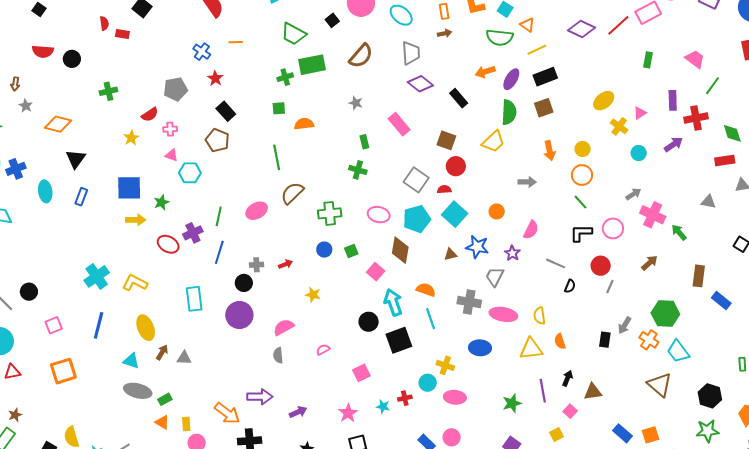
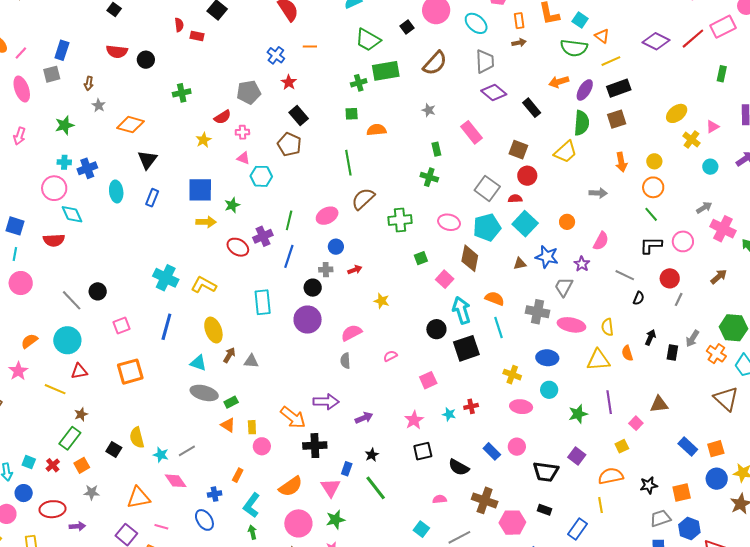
blue circle: (324, 250) -> (336, 247), moved
cyan cross: (97, 276) -> (166, 278), turned -30
black arrow: (568, 378) -> (650, 337), moved
cyan circle: (428, 383) -> (549, 390), moved

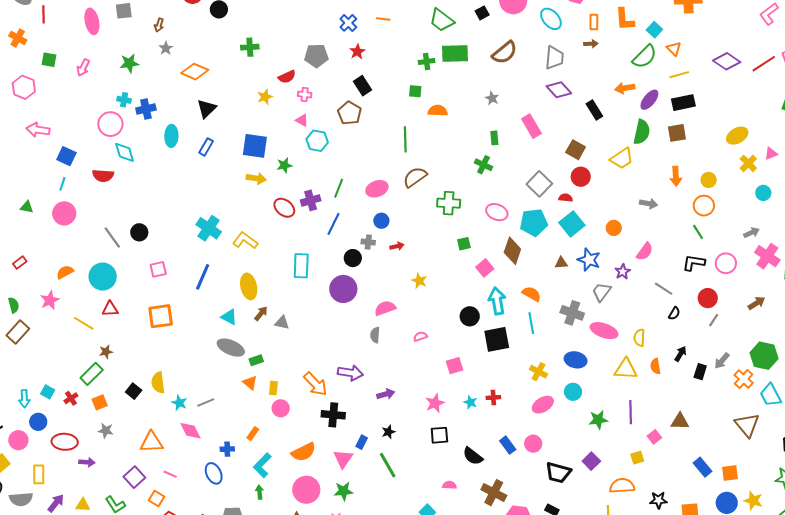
green semicircle: (574, 48) -> (645, 57), turned -60
pink ellipse: (521, 407) -> (543, 405), turned -45

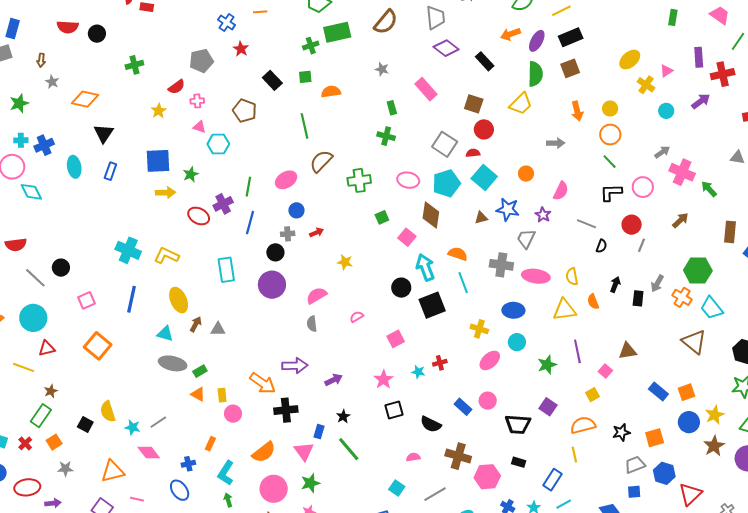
black rectangle: (362, 86) -> (272, 80), moved
red semicircle: (103, 176) -> (16, 245), moved
orange square: (161, 316) -> (98, 346), turned -32
yellow star: (753, 501) -> (715, 415), turned -30

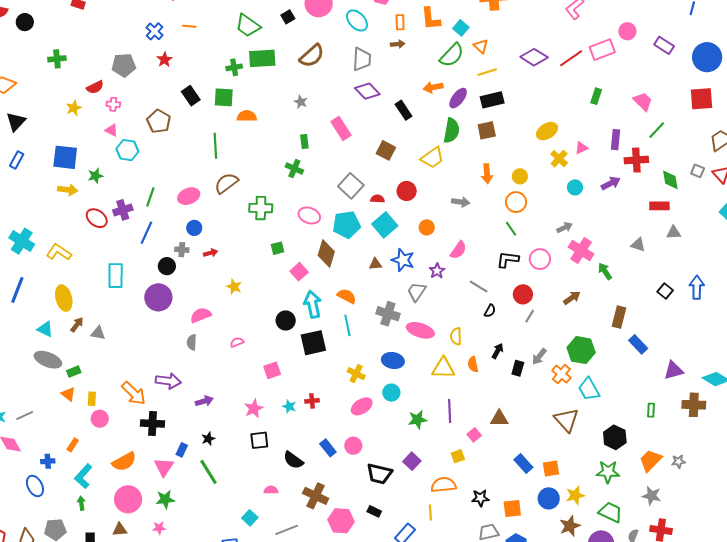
green square: (305, 77) -> (224, 97), size x1.5
red circle: (484, 129) -> (407, 191), moved

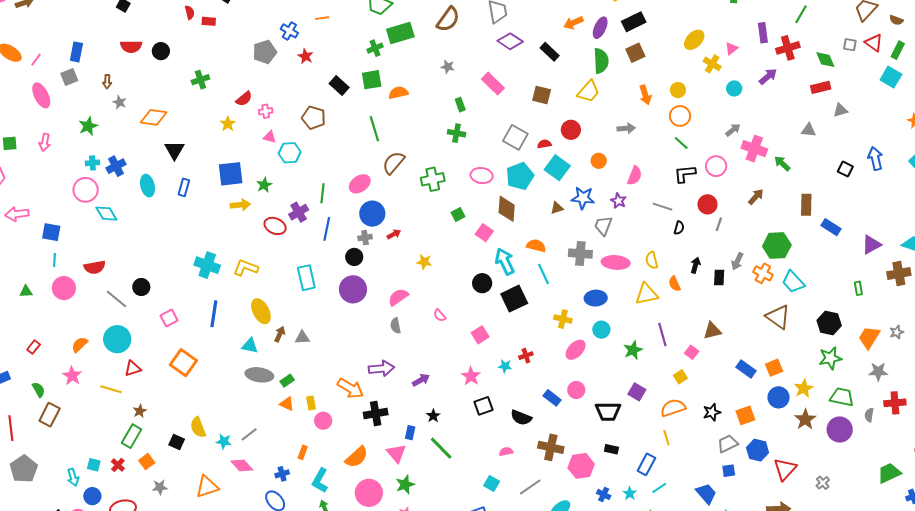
gray pentagon: (124, 65) -> (265, 52), moved
blue circle: (194, 228) -> (372, 214), size x1.6
pink semicircle: (237, 342) -> (440, 315), turned -96

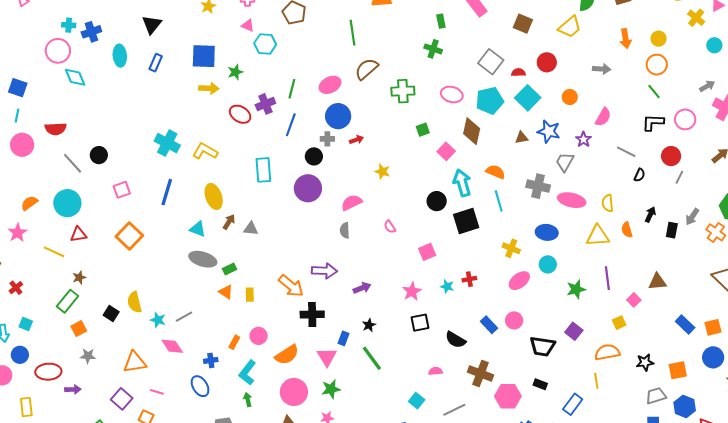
pink circle: (323, 421) -> (259, 336), moved
red cross: (118, 465) -> (16, 288), moved

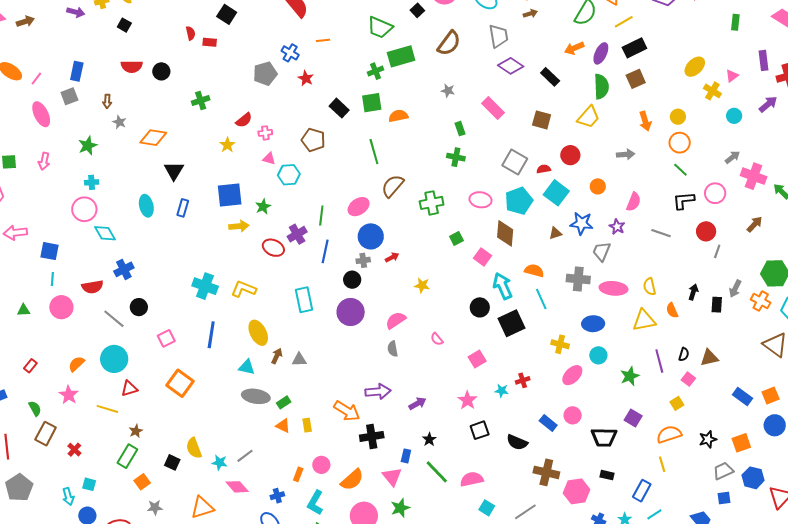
blue cross: (91, 32) -> (124, 269), moved
black semicircle: (639, 175) -> (684, 354), moved
pink semicircle: (436, 371) -> (472, 479), moved, size x1.6

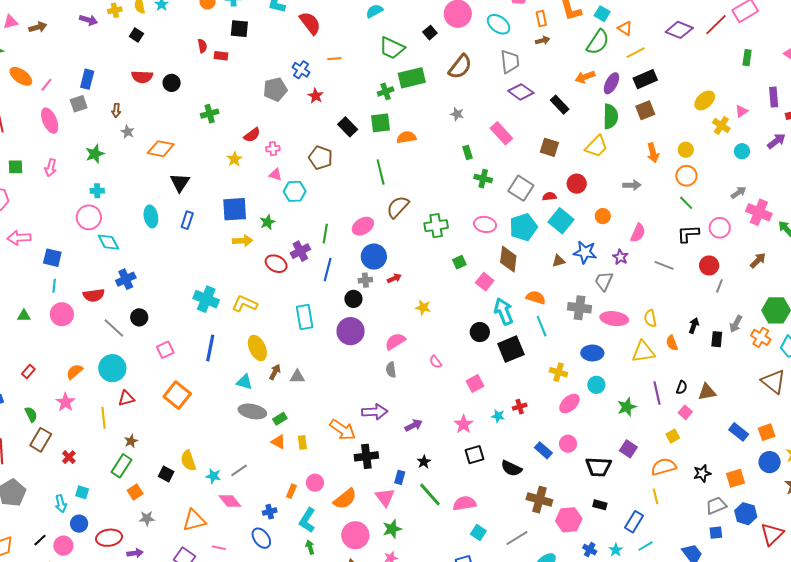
black square: (227, 14) -> (239, 29), turned -30
green cross: (456, 157) -> (483, 179), moved
yellow line: (107, 409) -> (103, 418), turned 65

